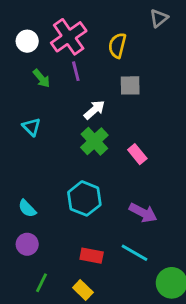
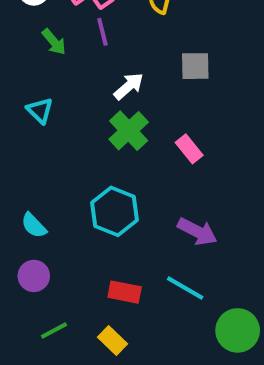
gray square: (130, 85) -> (195, 66), moved
green line: (41, 283) -> (54, 330), turned 36

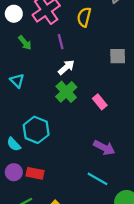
purple line: (102, 32) -> (61, 42), moved
gray square: (195, 66) -> (118, 56), moved
cyan hexagon: (115, 211) -> (36, 130), moved
red rectangle: (125, 292) -> (35, 173), moved

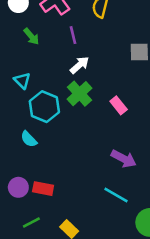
cyan hexagon: (36, 130) -> (44, 107), moved
cyan semicircle: (14, 144) -> (29, 139), moved

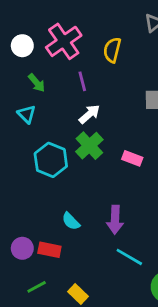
cyan triangle: (22, 81) -> (27, 114), moved
pink rectangle: (119, 105) -> (132, 158), turned -30
cyan semicircle: (29, 139) -> (71, 221), moved
purple arrow: (124, 159) -> (115, 220), moved, turned 65

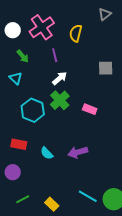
purple arrow: (115, 220) -> (78, 152), turned 72
red rectangle: (49, 250) -> (19, 144), moved
cyan line: (129, 257) -> (88, 196), moved

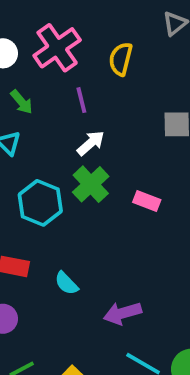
purple arrow: (78, 152) -> (123, 313), moved

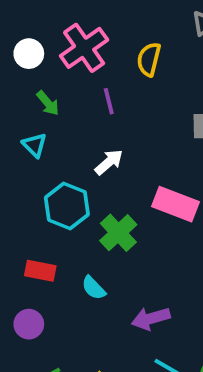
white arrow: (91, 143) -> (109, 162), moved
green cross: (91, 184) -> (118, 233), moved
pink rectangle: (147, 201) -> (176, 204), size x1.6

